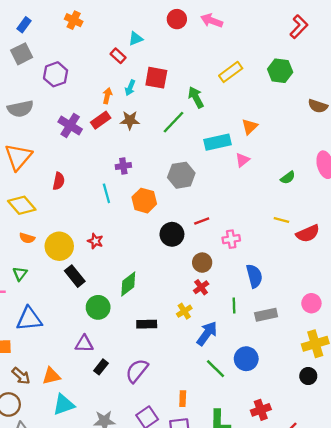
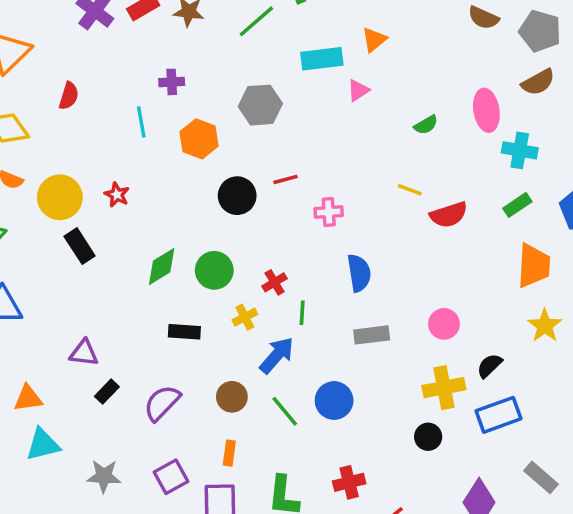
brown circle: (202, 263) -> (232, 397), moved
green line: (234, 305) -> (302, 313), moved
green circle: (98, 307) -> (214, 270), moved

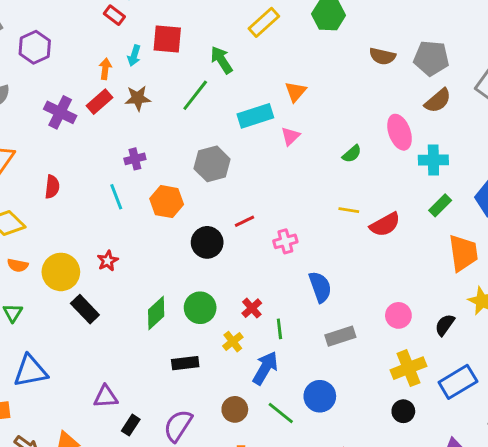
red star: (117, 195) -> (108, 261), turned 30
black semicircle: (489, 366) -> (445, 325), moved

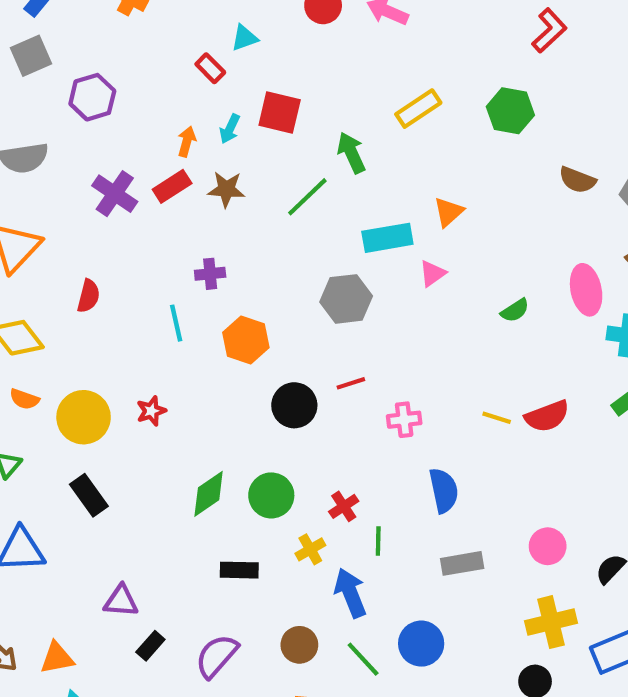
gray hexagon: (212, 164) -> (346, 299), moved
yellow line: (349, 210) -> (497, 418), moved
black rectangle: (85, 309) -> (89, 495), moved
blue arrow: (265, 368) -> (350, 593), turned -60

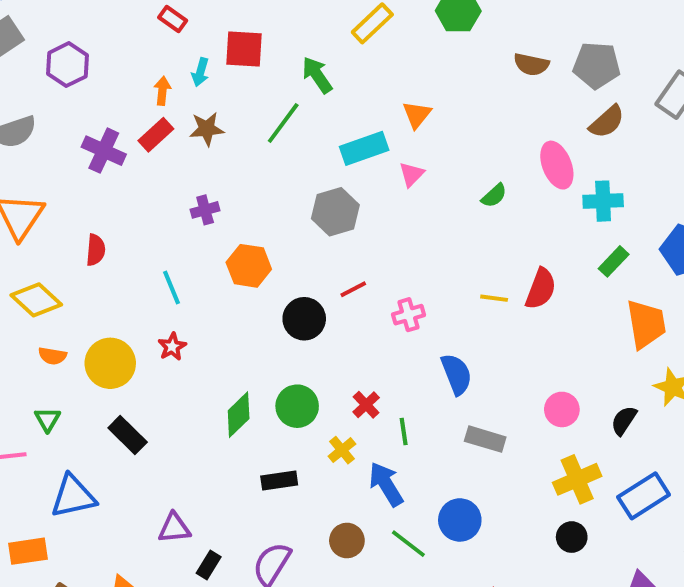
cyan line: (176, 323) -> (172, 288), moved
red semicircle: (547, 416) -> (541, 289), turned -39
gray rectangle: (462, 563) -> (485, 439), turned 36

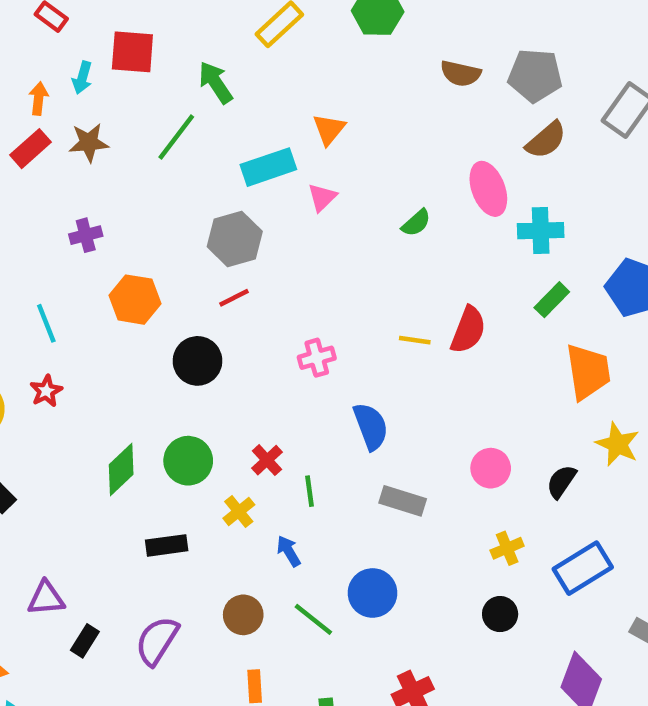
red line: (353, 289) -> (234, 298), moved
yellow cross: (577, 479) -> (507, 548), size x0.6
blue arrow: (386, 484) -> (289, 551), size x0.6

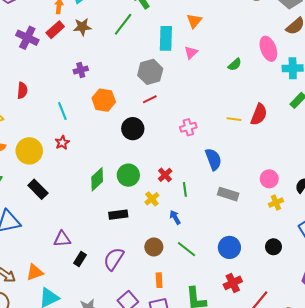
cyan rectangle: (268, 167) -> (166, 38), turned -70
yellow cross: (507, 548) -> (276, 203), moved
blue circle: (373, 593) -> (229, 247), moved

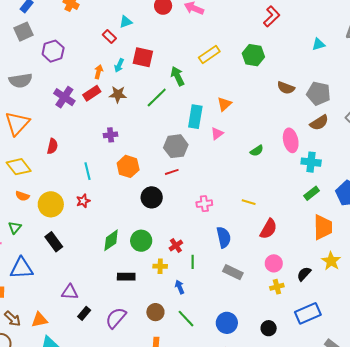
red semicircle: (259, 114) -> (269, 229), moved
yellow cross: (152, 199) -> (160, 266), turned 32

